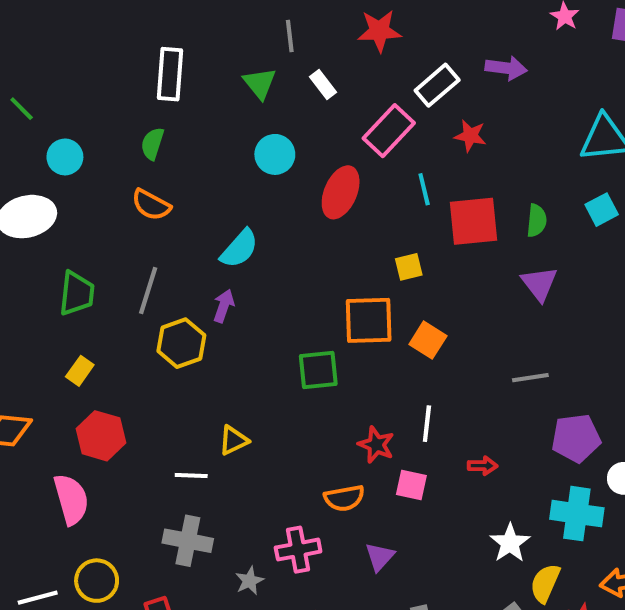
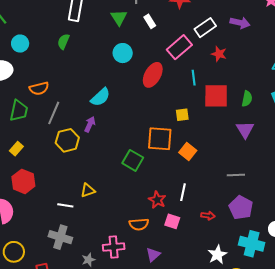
orange semicircle: (151, 205) -> (39, 88), moved, turned -48
green square: (318, 370) -> (133, 160), turned 30
purple pentagon: (576, 438) -> (241, 208), moved, turned 30

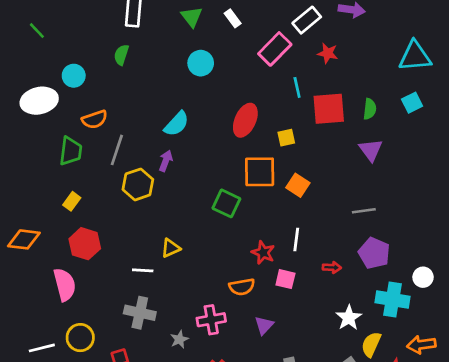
cyan circle: (20, 44) -> (74, 76), moved
red ellipse: (153, 75) -> (245, 120), moved

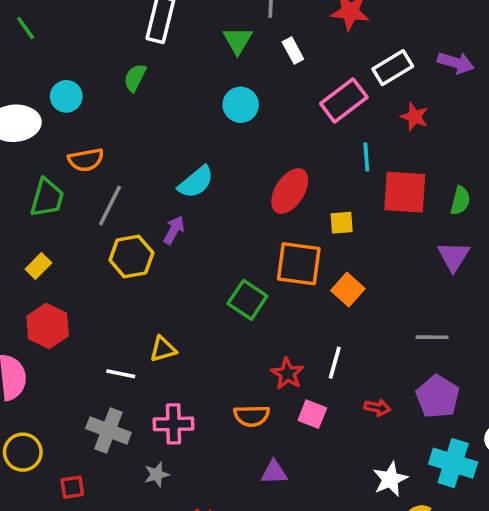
pink cross: (211, 320) -> (174, 424), moved
purple triangle: (264, 325) -> (274, 472), turned 36

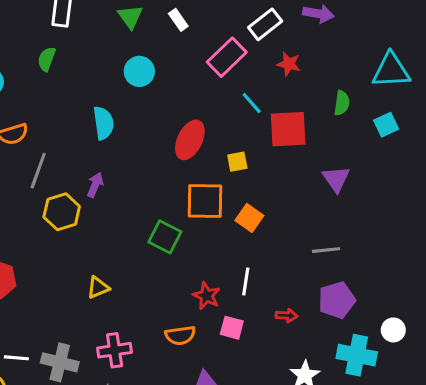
cyan line: (366, 157) -> (252, 103), turned -30
cyan semicircle: (196, 182) -> (103, 123), moved, turned -52
green semicircle: (460, 201) -> (342, 103), moved
white line: (121, 374) -> (16, 358), moved
purple pentagon: (438, 397) -> (337, 300), turned 30

